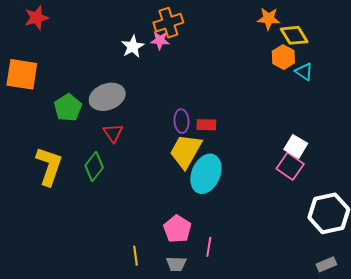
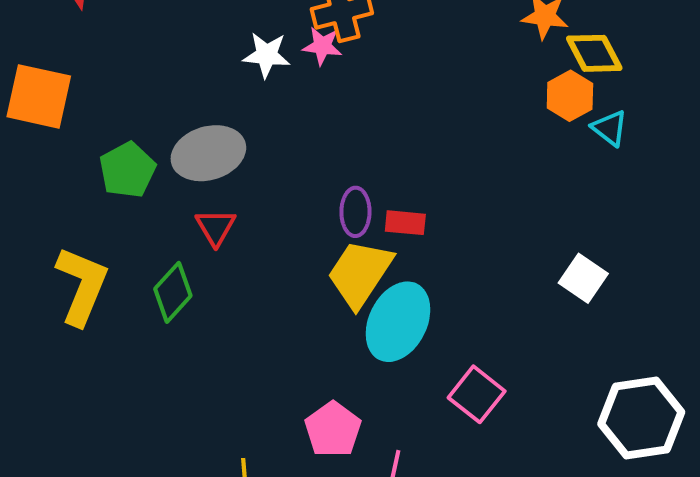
white star: (133, 47) -> (267, 55), turned 30
pink square: (290, 166) -> (477, 394), moved

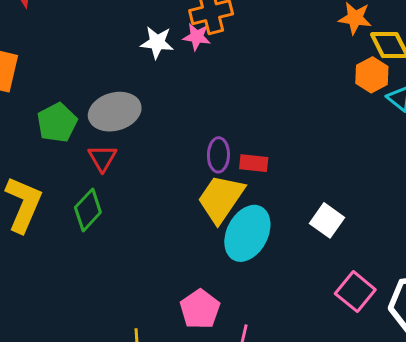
red triangle: (216, 227) -> (102, 158), moved
white square: (583, 278) -> (327, 220), moved
pink square: (477, 394) -> (355, 292), moved

